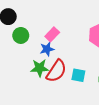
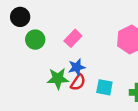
blue star: (47, 49) -> (77, 67), moved
red semicircle: (56, 71) -> (78, 82), size x0.6

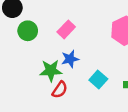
red semicircle: (78, 82) -> (60, 90), moved
cyan square: (104, 87) -> (98, 80), turned 30

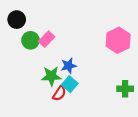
pink rectangle: (66, 29) -> (47, 39), moved
cyan square: (98, 80) -> (70, 84), moved

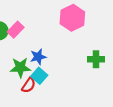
pink hexagon: (118, 40) -> (72, 18), moved
green cross: (125, 89) -> (96, 59), moved

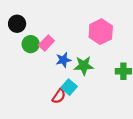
blue star: (38, 57) -> (63, 60), moved
green star: (20, 67) -> (84, 66), moved

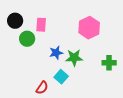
pink rectangle: (46, 43) -> (41, 25), moved, turned -40
red semicircle: (59, 96) -> (42, 88), moved

